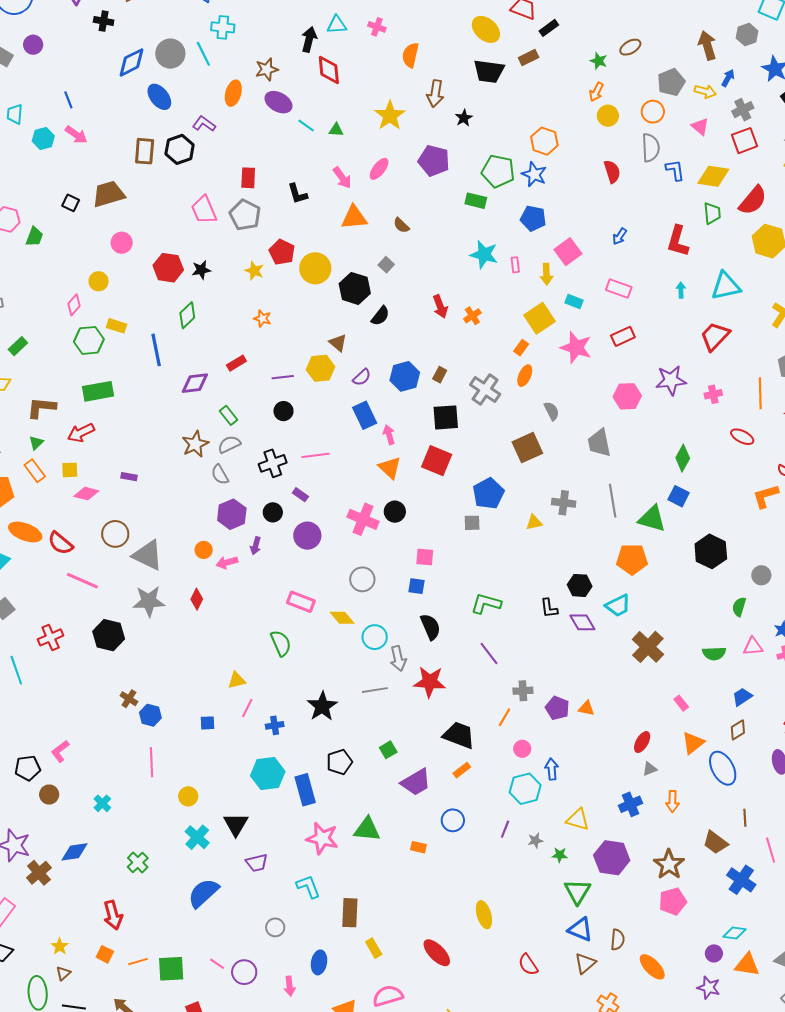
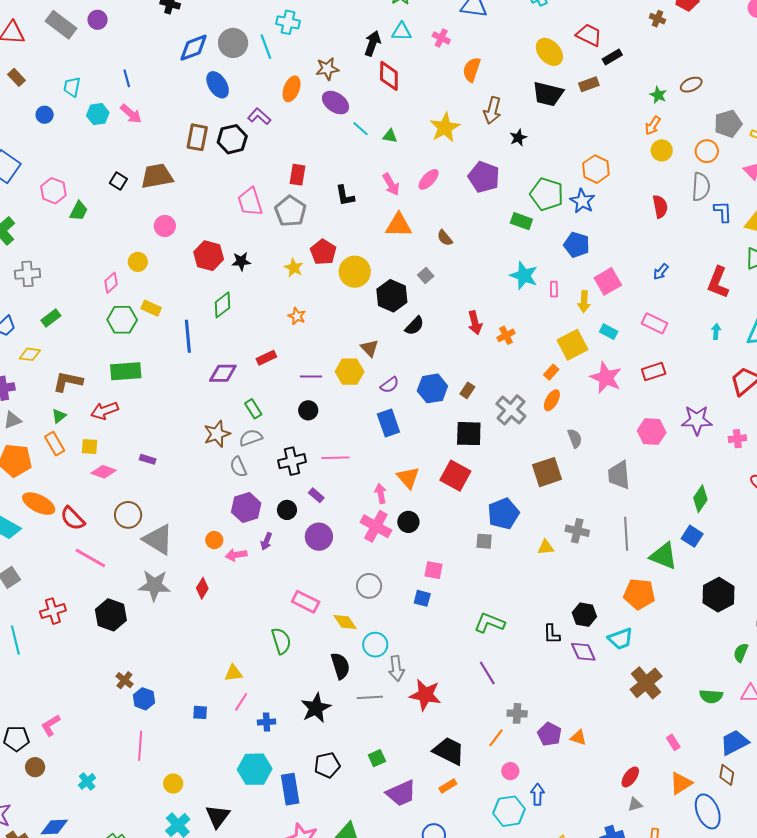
pink arrow: (389, 435) -> (381, 494), moved
black semicircle: (430, 627) -> (340, 666), moved
blue trapezoid: (742, 697) -> (734, 742), size x1.4
brown diamond: (738, 730) -> (727, 775), turned -55

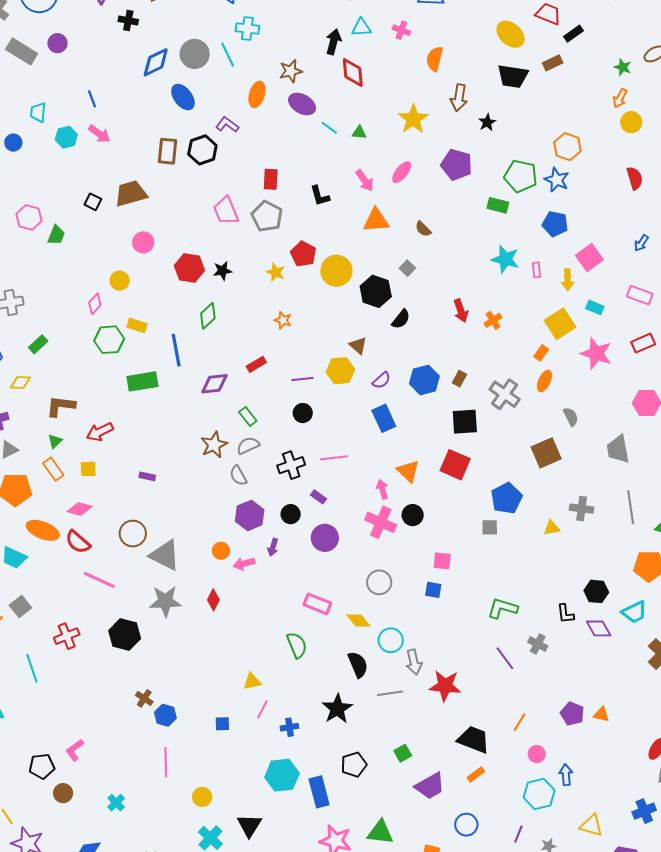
green rectangle: (126, 371) -> (142, 381), moved
pink diamond: (103, 472) -> (80, 509), moved
gray cross: (517, 713) -> (538, 644), moved, turned 30

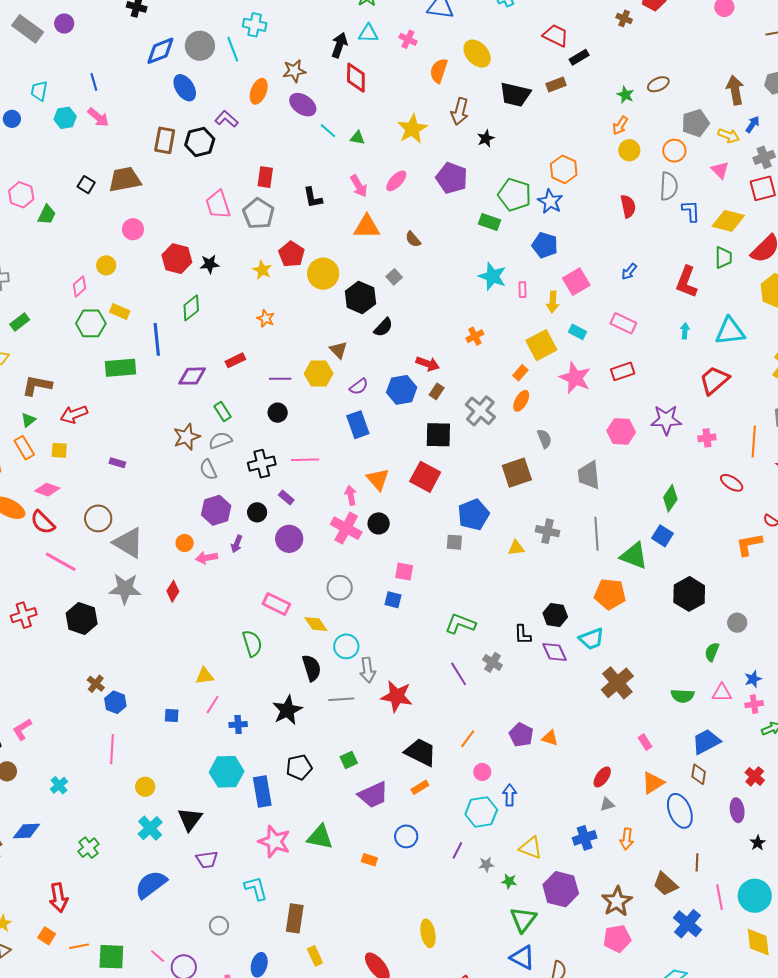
yellow ellipse: (510, 34) -> (477, 54), moved
red arrow: (461, 311) -> (428, 364), moved, turned -55

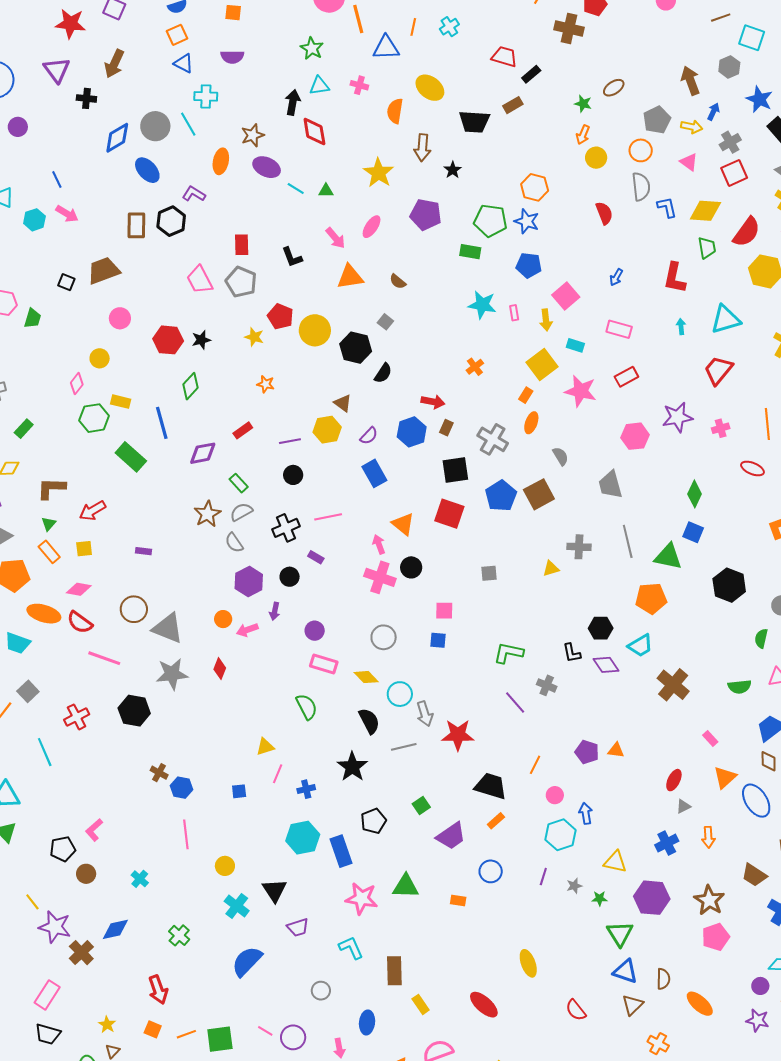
brown cross: (624, 18) -> (569, 29), size x1.8
green rectangle: (121, 368) -> (131, 457), turned 56
blue pentagon: (474, 515) -> (501, 496), moved
purple circle: (289, 539) -> (315, 631), moved, size x0.7

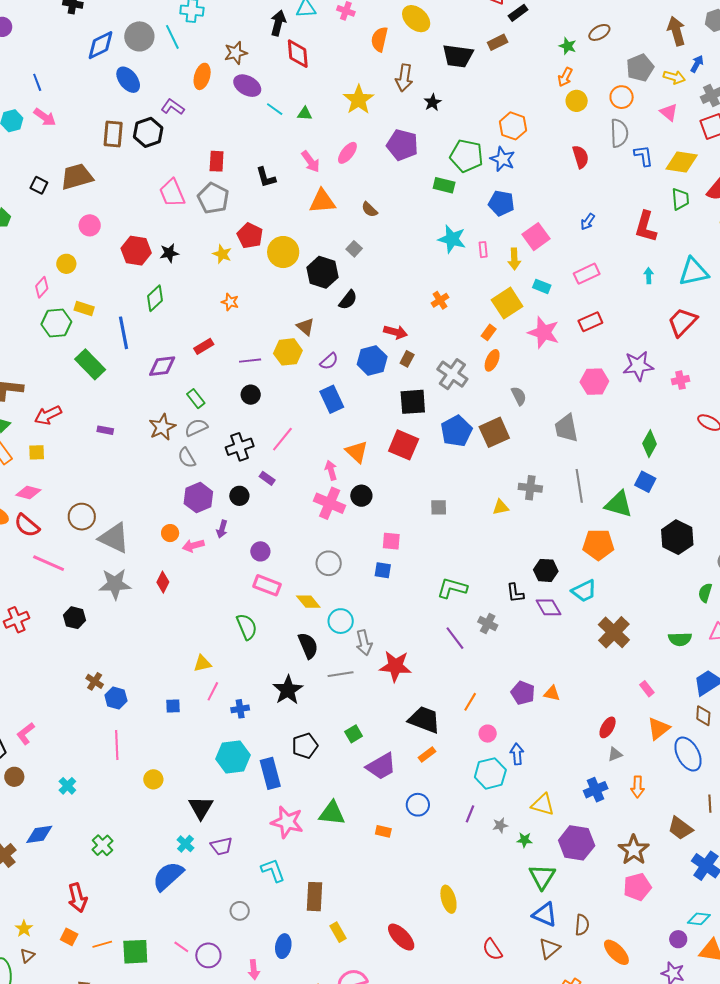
pink rectangle: (619, 329) -> (587, 274), turned -45
pink line: (328, 517) -> (282, 439), turned -44
purple rectangle: (144, 551) -> (105, 430), moved
black hexagon: (134, 711) -> (75, 618), size x0.7
cyan cross: (237, 906) -> (185, 844), moved, size x0.7

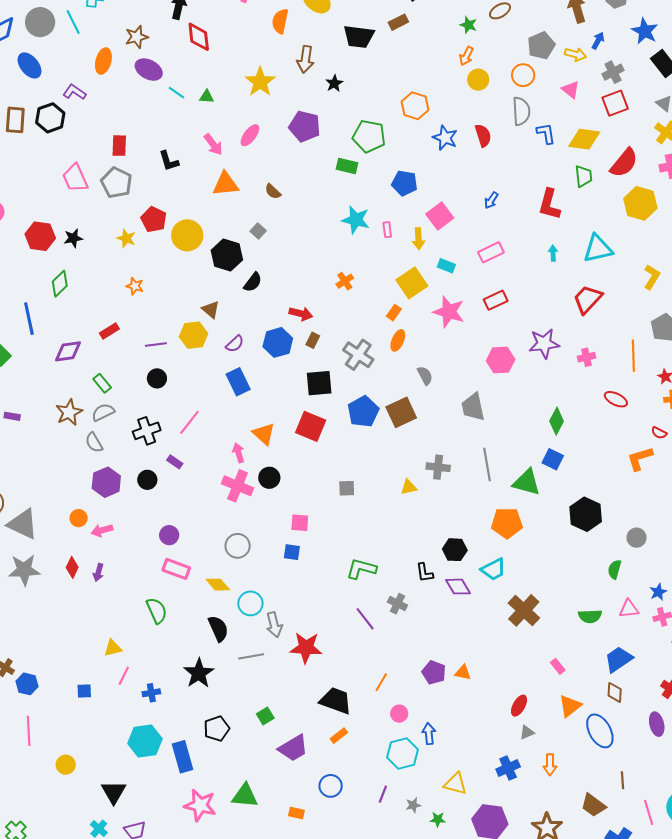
blue star: (503, 159) -> (445, 138), moved
purple arrow: (222, 529) -> (98, 572), moved

